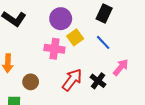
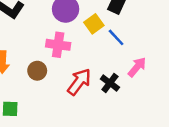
yellow square: (75, 37) -> (94, 24), moved
brown circle: (31, 82) -> (37, 71), moved

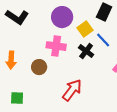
red arrow: (79, 82) -> (72, 90), moved
black cross: (110, 83) -> (86, 51), moved

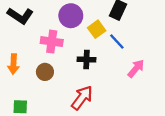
pink cross: (56, 46) -> (52, 42), moved
black cross: (86, 51) -> (87, 60), moved, turned -35

